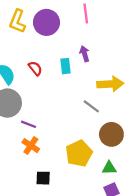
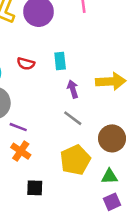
purple arrow: (85, 54) -> (73, 89), moved
red semicircle: (35, 68) -> (26, 64), turned 144
gray line: (91, 106) -> (73, 118), moved

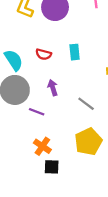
purple arrow: (73, 89) -> (53, 88), moved
orange cross: (21, 151) -> (42, 146), moved

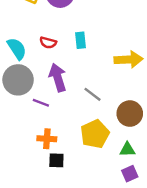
purple arrow: (53, 88) -> (58, 77), size x1.6
orange cross: (42, 146) -> (47, 139), turned -30

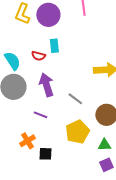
cyan rectangle: (80, 40) -> (54, 46), moved
purple line: (41, 103) -> (40, 115), moved
orange cross: (47, 139) -> (27, 141), moved, turned -35

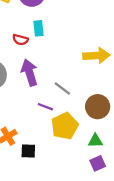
purple line: (40, 115) -> (45, 107), moved

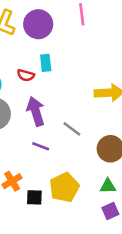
purple line: (45, 107) -> (41, 146), moved
yellow pentagon: (65, 126) -> (64, 187), moved

